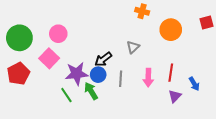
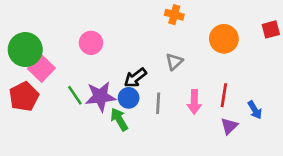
orange cross: (142, 11) -> (174, 15), moved
pink circle: (58, 34) -> (91, 43), moved
pink square: (49, 58) -> (41, 68), moved
green line: (66, 95) -> (75, 95), moved

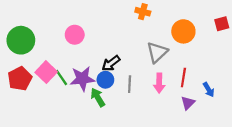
gray triangle: (174, 62) -> (157, 52), moved, size x1.5
pink square: (41, 68) -> (46, 72), moved

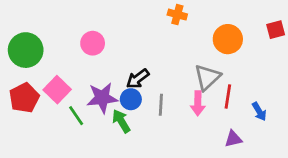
gray triangle: (157, 52) -> (207, 77), moved
green line: (61, 78) -> (76, 116), moved
purple triangle: (188, 103) -> (233, 139), moved, turned 32

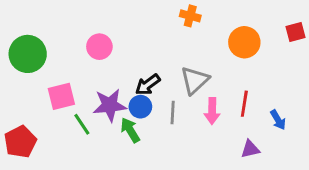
gray triangle: (207, 77) -> (195, 80), moved
pink square: (57, 90) -> (61, 96), turned 32
red pentagon: (24, 98) -> (20, 142), moved

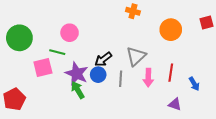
purple star: (110, 105) -> (77, 74), turned 30
green line: (82, 124) -> (57, 52), moved, turned -42
green arrow: (130, 130) -> (78, 90), moved
purple triangle: (250, 149) -> (175, 104), turned 32

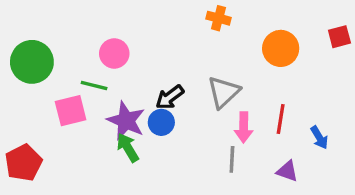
gray line: (121, 79) -> (232, 159), moved

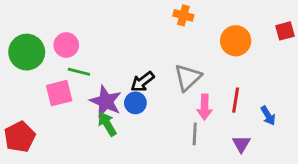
pink circle: (114, 53) -> (66, 45), moved
purple triangle: (287, 171) -> (241, 144), turned 42

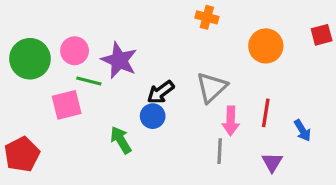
purple star: (106, 101) -> (119, 60), moved

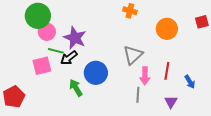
green circle: (30, 59) -> (38, 16), moved
black arrow: (161, 92) -> (69, 58), moved
blue circle: (153, 116) -> (96, 73), size x1.5

